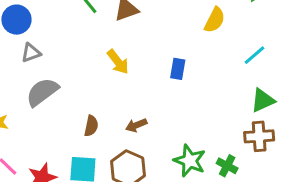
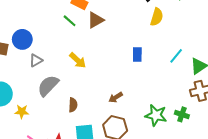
cyan line: (255, 55) -> (176, 56), moved
yellow arrow: (118, 62) -> (78, 60), moved
brown semicircle: (91, 126) -> (73, 105), moved

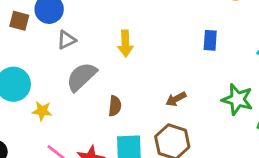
yellow arrow: (78, 60) -> (125, 43), turned 42
green star: (156, 115) -> (237, 99), moved

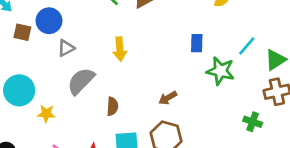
green star: (237, 99) -> (221, 71), moved

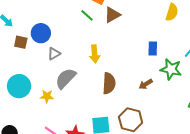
brown arrow: (168, 98) -> (146, 84), moved
brown semicircle: (112, 106) -> (109, 83), moved, size x1.5
yellow star: (46, 114) -> (47, 96), moved

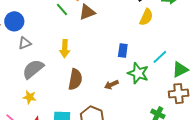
yellow star: (47, 96) -> (30, 97), moved

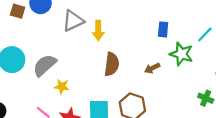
gray triangle: (25, 43) -> (73, 21), moved, size x1.5
gray semicircle: (33, 69) -> (45, 65), moved

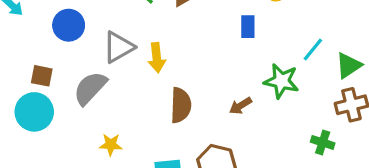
brown square: (18, 11) -> (42, 76), moved
blue rectangle: (163, 29) -> (248, 27), moved
gray semicircle: (45, 65) -> (90, 88), moved

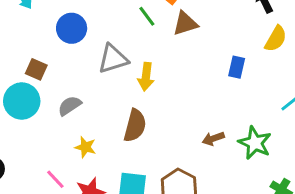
green star: (281, 81) -> (255, 143), moved
gray semicircle: (90, 88) -> (70, 106), moved, size x0.7
brown semicircle: (181, 105) -> (135, 126), moved

